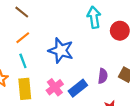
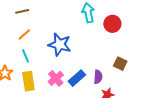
brown line: (22, 12) -> (22, 11), turned -48
purple semicircle: (103, 76) -> (98, 77), moved

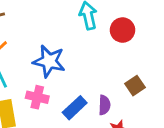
brown square: (120, 64) -> (135, 86), turned 32
pink cross: (56, 78) -> (37, 97), moved, turned -35

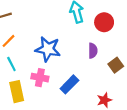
purple semicircle: (104, 105) -> (93, 51), moved

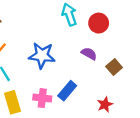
purple semicircle: (93, 51) -> (89, 54), turned -56
pink cross: (40, 78) -> (42, 98), moved

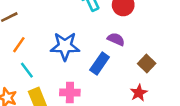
brown square: (114, 67) -> (147, 63), moved
blue rectangle: (67, 91) -> (100, 63), moved

